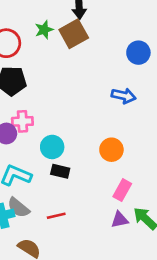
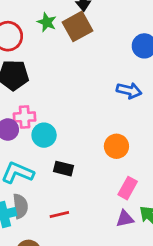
green star: (44, 30) -> (47, 22), turned -30
cyan circle: (52, 147) -> (44, 135), moved
gray semicircle: (18, 208) -> (20, 206), turned -135

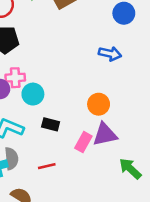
pink rectangle: (128, 188) -> (83, 142), moved
purple triangle: (125, 219) -> (105, 134), moved, size x1.5

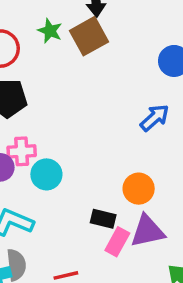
blue arrow: (110, 54) -> (155, 118), turned -55
black rectangle: (51, 124) -> (103, 219), moved

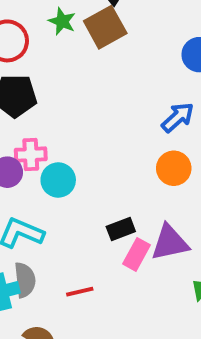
orange circle: (139, 189) -> (174, 168), moved
black rectangle: (103, 219) -> (121, 229), turned -35

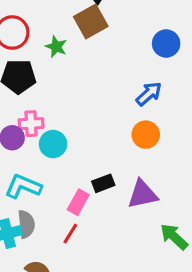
green star: (62, 21) -> (56, 47), moved
pink rectangle: (137, 254) -> (78, 202), moved
red line: (80, 292) -> (70, 234), turned -45

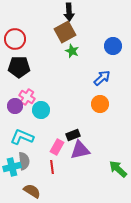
green star: (56, 47) -> (72, 51), moved
pink cross: (31, 124) -> (27, 97), turned 35
purple triangle: (143, 194) -> (80, 150), moved
red line: (70, 234) -> (52, 167), turned -40

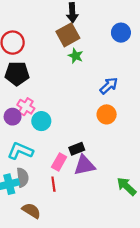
blue circle: (113, 46) -> (121, 33), moved

